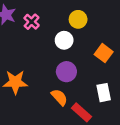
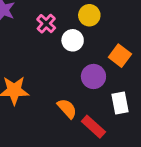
pink cross: (32, 22) -> (46, 24), moved
purple circle: (66, 72) -> (93, 76), moved

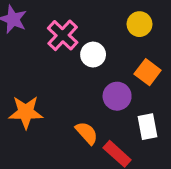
yellow circle: (89, 15) -> (140, 24), moved
pink cross: (46, 24) -> (63, 35), size x1.4

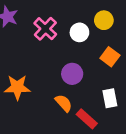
white circle: (93, 55) -> (79, 32), moved
purple circle: (117, 96) -> (72, 74), moved

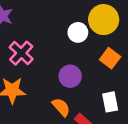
yellow circle: (104, 20) -> (104, 20), size x1.5
pink cross: (45, 29) -> (21, 53), moved

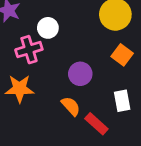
white circle: (78, 32) -> (48, 28), moved
pink cross: (21, 53) -> (29, 50), turned 30

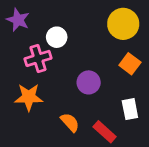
orange semicircle: (71, 106) -> (70, 122), moved

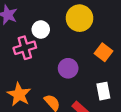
yellow circle: (123, 24) -> (79, 18), moved
orange star: (29, 97) -> (19, 94), moved, turned 30

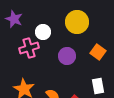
purple circle: (68, 68) -> (67, 56), moved

